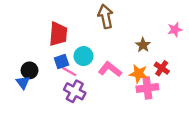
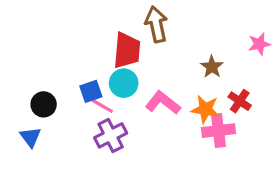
red trapezoid: (58, 34) -> (127, 50), moved
blue triangle: (23, 82) -> (31, 137), moved
purple cross: (75, 91) -> (111, 135), turned 35

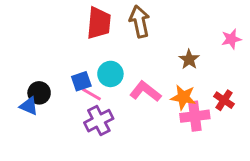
red trapezoid: (127, 50) -> (99, 23), moved
red cross: (240, 101) -> (224, 100), moved
blue triangle: (31, 137) -> (29, 106), moved, turned -30

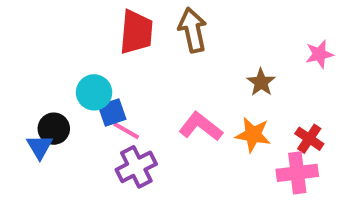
cyan circle: (110, 74) -> (94, 92), moved
blue triangle: (29, 106) -> (40, 147), turned 36
pink cross: (195, 116) -> (297, 173), moved

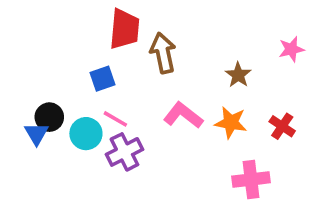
brown arrow: (193, 30) -> (163, 53), moved
cyan circle: (94, 92) -> (86, 134), moved
blue square: (112, 113) -> (102, 79), moved
pink cross: (297, 173) -> (251, 179), moved

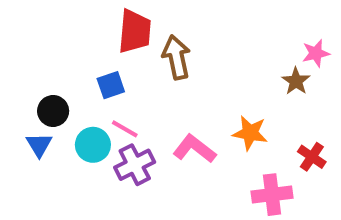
brown star: (238, 75) -> (296, 81), moved
pink L-shape: (183, 115) -> (194, 149), moved
black circle: (49, 117) -> (53, 111), moved
red cross: (282, 126) -> (312, 157), moved

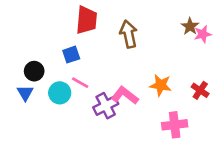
brown arrow: (176, 57) -> (129, 34), moved
brown star: (296, 81) -> (190, 26), moved
red cross: (312, 157) -> (200, 90), moved
purple cross: (135, 165) -> (106, 106), moved

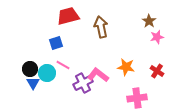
red trapezoid: (87, 20) -> (68, 16), turned -110
pink star: (203, 34) -> (157, 37), moved
black circle: (34, 71) -> (30, 69), moved
blue triangle: (25, 93) -> (33, 83), moved

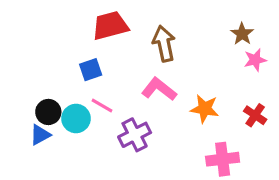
pink L-shape: (98, 75) -> (159, 89), moved
blue triangle: (33, 83) -> (40, 135), moved, turned 32

